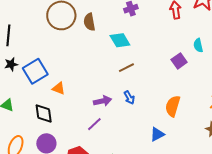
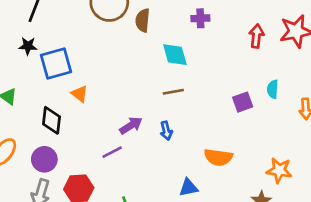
purple arrow: (102, 101) -> (131, 125), turned -36
orange semicircle: (173, 106) -> (218, 157), turned -115

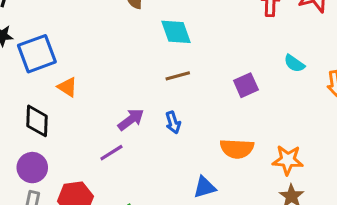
cyan semicircle: (273, 89) -> (294, 63), turned -54
purple square: (243, 102) -> (246, 85), moved
orange star: (279, 170) -> (288, 160), moved

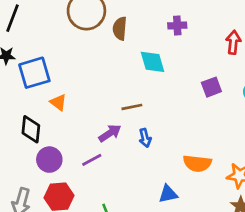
brown line: (178, 76) -> (132, 107), moved
purple square: (246, 85) -> (211, 87), moved
purple circle: (32, 168) -> (49, 160), moved

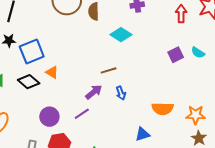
cyan diamond: (152, 62) -> (121, 35), turned -35
purple square: (211, 87) -> (176, 55), moved
black diamond: (31, 129) -> (29, 82), moved, turned -50

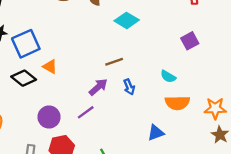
cyan semicircle: (198, 53) -> (168, 76), moved

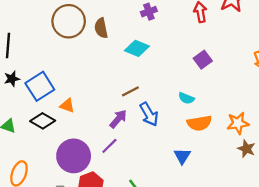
blue arrow: (129, 87) -> (149, 114), size x1.5
purple circle: (49, 117) -> (74, 156), size x1.5
blue triangle: (156, 133) -> (182, 156), turned -30

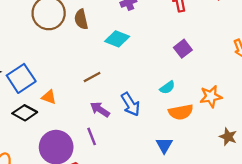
brown line: (130, 91) -> (92, 77), moved
cyan semicircle: (186, 98) -> (167, 88), turned -56
purple arrow: (118, 119) -> (100, 109), turned -96
orange star: (238, 123) -> (211, 96), moved
purple line: (109, 146) -> (92, 136), turned -66

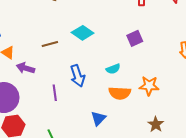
cyan diamond: (117, 39) -> (83, 33), moved
purple arrow: (100, 109) -> (25, 68), moved, turned -30
purple line: (92, 136) -> (55, 93), moved

